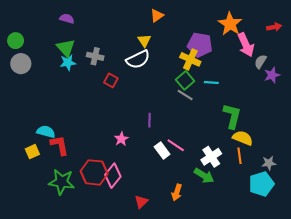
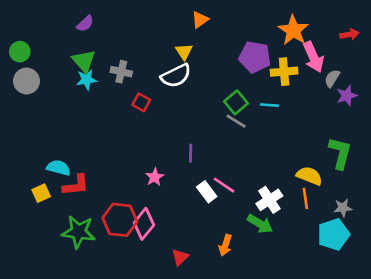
purple semicircle: (67, 19) -> (85, 24), turned 120
yellow cross: (190, 59) -> (284, 72), moved, turned -30
green L-shape: (232, 116) -> (340, 153), moved
red L-shape: (60, 145) -> (76, 185), turned 95

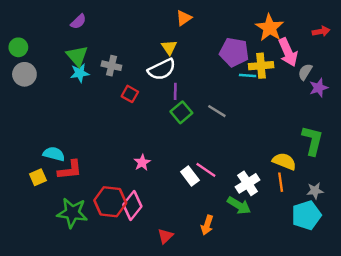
green square: (236, 102) -> (181, 112), moved
cyan line: (269, 105) -> (248, 76), moved
purple line: (191, 153) -> (175, 91), moved

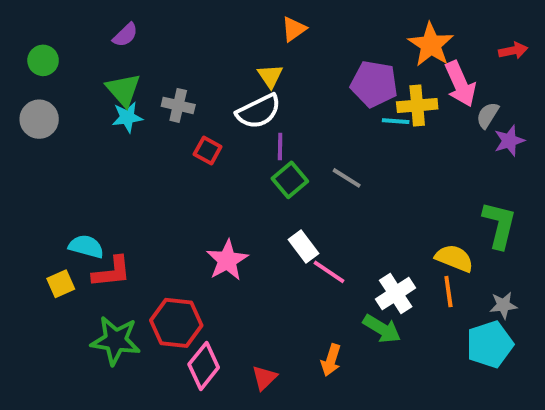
green circle: (18, 47) -> (43, 60), moved
pink star: (142, 163) -> (227, 260), size x1.5
white rectangle: (190, 176) -> (304, 246), moved
pink diamond: (132, 205) -> (204, 366), moved

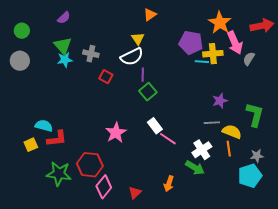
red arrow: (513, 51) -> (262, 26), size x1.6
purple star: (509, 141) -> (220, 101), moved
gray line: (347, 178) -> (212, 123), moved, turned -35

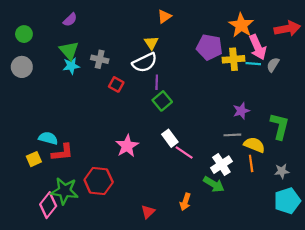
cyan line: (202, 62) -> (253, 64), moved
cyan pentagon: (250, 176) -> (287, 201), moved
pink diamond: (104, 187) -> (48, 205), moved

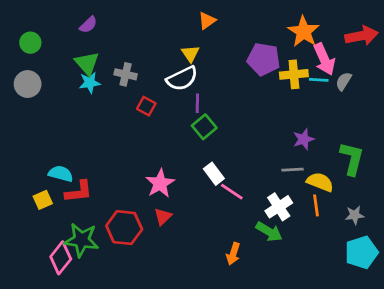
red triangle: (148, 212) -> (163, 216), moved

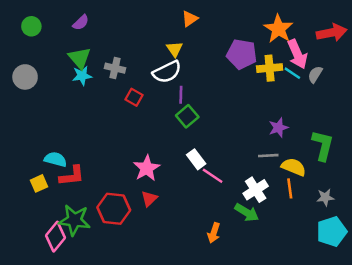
green circle: (30, 43) -> (31, 26), moved
cyan line: (319, 80) -> (292, 73), turned 30

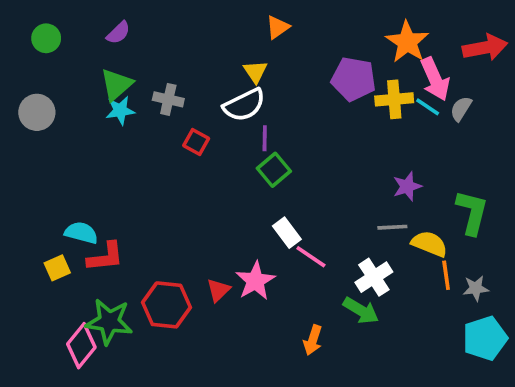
green triangle: (80, 58) -> (117, 85), turned 30
pink star: (147, 168) -> (255, 281), moved
orange line: (290, 188) -> (446, 275), moved

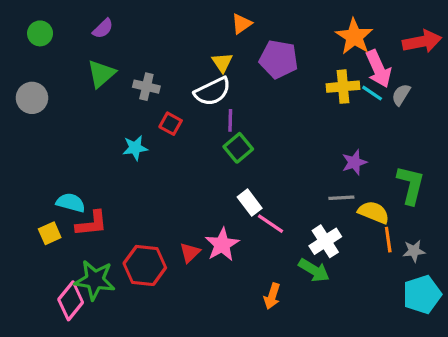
purple pentagon: (354, 79) -> (279, 59), moved
cyan star: (120, 110) -> (135, 148), moved

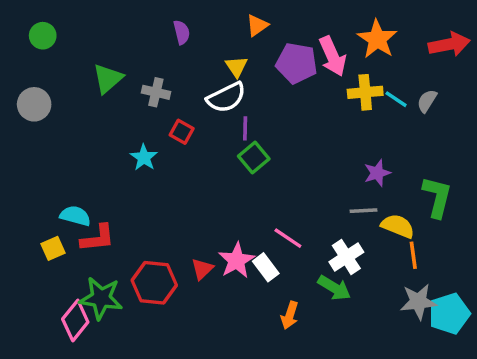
purple semicircle: (103, 29) -> (182, 32), moved, turned -60
pink arrow: (378, 69) -> (333, 56), moved
cyan star: (135, 148) -> (144, 157), turned -30
white rectangle: (250, 203) -> (266, 267), moved
gray star: (414, 251) -> (418, 302), moved, size x1.5

